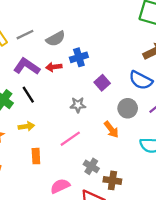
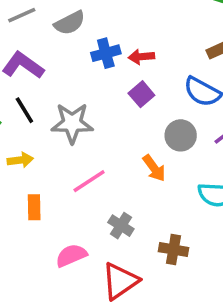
red arrow: (54, 67) -> (141, 57), moved
gray star: (78, 105) -> (72, 123), moved, size x1.6
brown cross: (112, 180) -> (173, 250), moved

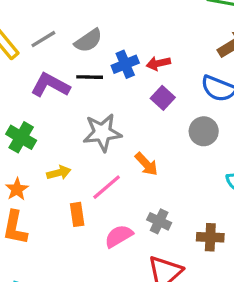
black line: (24, 110) -> (90, 77), moved, turned -50
orange arrow: (154, 168) -> (146, 164), moved
pink line: (89, 181) -> (107, 187), moved
pink semicircle: (71, 255) -> (119, 236), moved

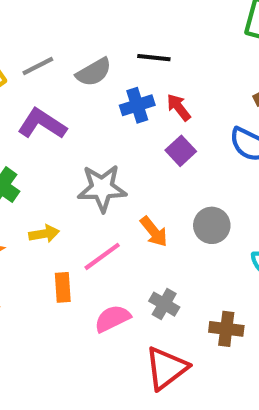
red arrow: (158, 63) -> (179, 107), turned 60
black line: (90, 77) -> (154, 58), moved
gray circle: (204, 131) -> (212, 225), moved

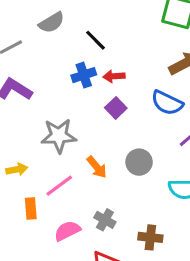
black line: (154, 58) -> (95, 40), turned 40
gray semicircle: (94, 72) -> (51, 23), moved
red arrow: (179, 107) -> (114, 76), turned -55

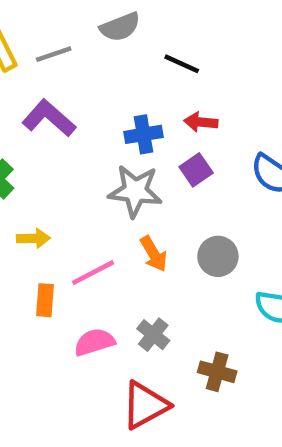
black line: (95, 40) -> (182, 64), turned -30
blue cross: (84, 75) -> (143, 134), moved
gray star: (59, 136) -> (135, 191), moved

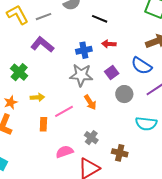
purple square: (196, 170) -> (112, 72), moved
gray circle: (218, 256) -> (124, 94), moved
pink semicircle: (94, 342) -> (64, 152), moved

